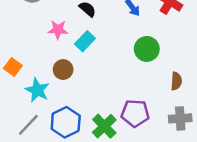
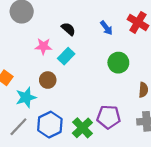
cyan star: (37, 90) -> (26, 97), turned 30

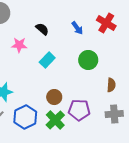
cyan rectangle: (66, 56) -> (47, 60), moved
brown circle: (48, 80) -> (54, 97), moved

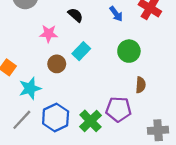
brown semicircle: (111, 85) -> (141, 85), moved
brown circle: (54, 97) -> (57, 64), moved
gray cross: (114, 114) -> (158, 130), moved

